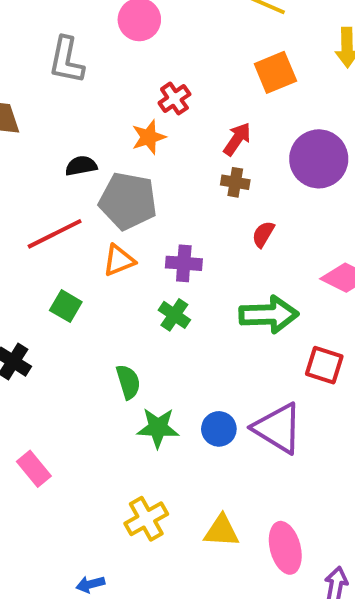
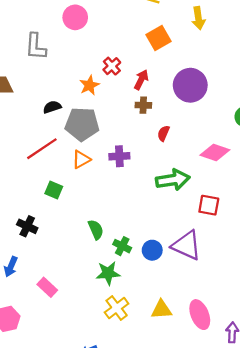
red cross: (174, 99) -> (112, 66), moved
green cross: (174, 315) -> (122, 246), moved
green star: (158, 428) -> (108, 273), moved

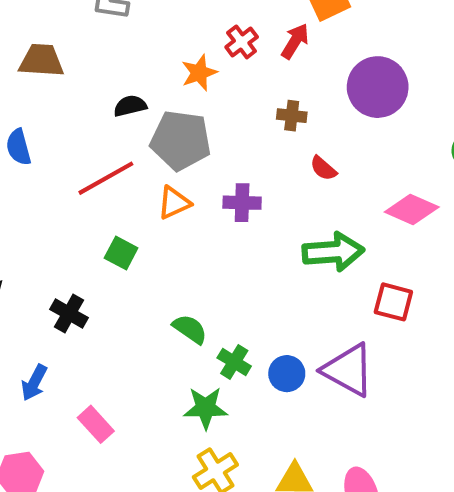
red arrow: (141, 80) -> (295, 41), moved
red semicircle: (163, 133) -> (323, 168), turned -77
green semicircle: (96, 230) -> (190, 329), turned -36

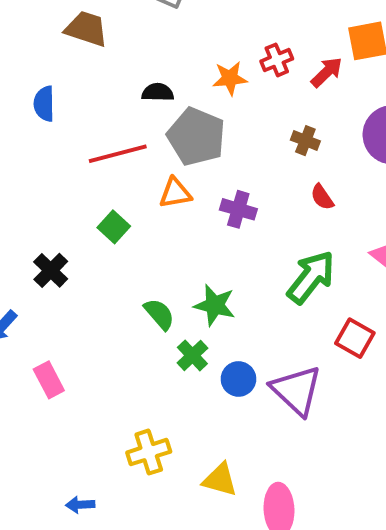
green arrow: (333, 252) -> (311, 277), turned -62
green star: (205, 408) -> (215, 305), moved

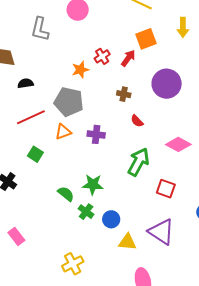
black semicircle: (158, 92) -> (26, 83), moved
purple triangle: (296, 390) -> (161, 232), moved
yellow triangle: (220, 480) -> (127, 242), moved

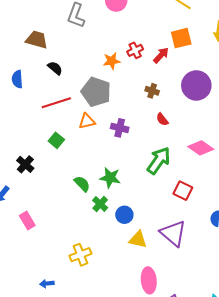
black semicircle: (26, 83) -> (55, 68), turned 42

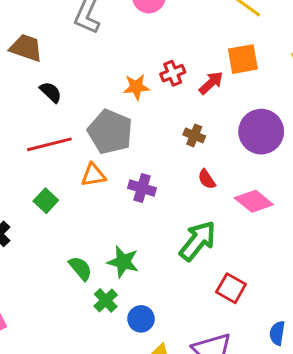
pink diamond: (201, 148) -> (254, 201), moved

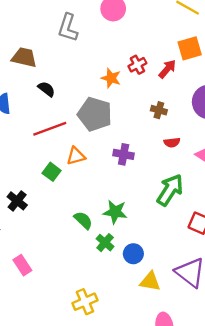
orange star: (136, 87) -> (111, 78), turned 30
orange triangle: (93, 175) -> (76, 156), moved
red semicircle: (207, 179) -> (172, 142), turned -56

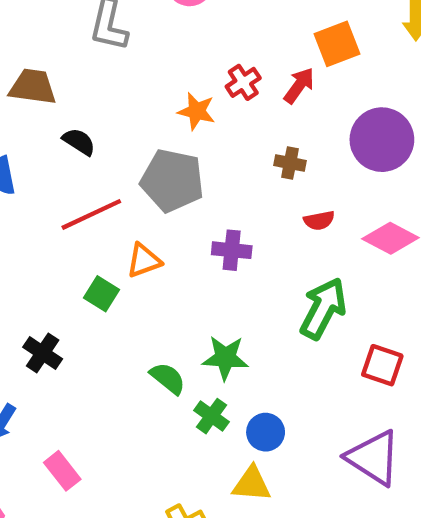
yellow triangle: (150, 282) -> (252, 484), moved

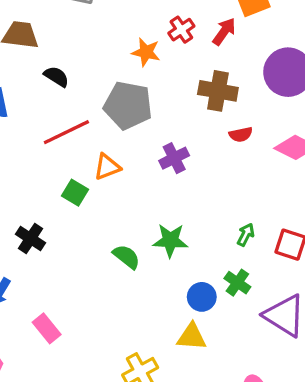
brown cross: (290, 163) -> (218, 91), size x1.6
purple cross: (232, 250) -> (174, 158), turned -32
green arrow: (323, 308) -> (246, 235), moved, size x0.5
green cross: (212, 416) -> (237, 283), moved

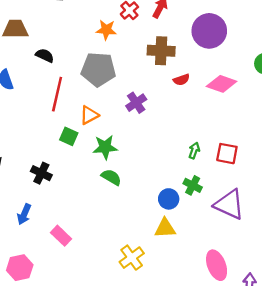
red line: (66, 132) -> (57, 94), turned -44
green star: (170, 240) -> (105, 147), moved

